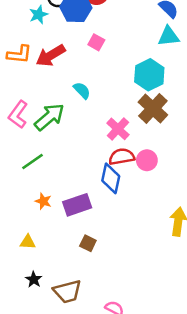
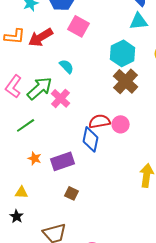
pink square: (96, 42) -> (79, 26), size x1.5
pink cross: (118, 129) -> (61, 98), moved
black star: (34, 279) -> (17, 216), moved

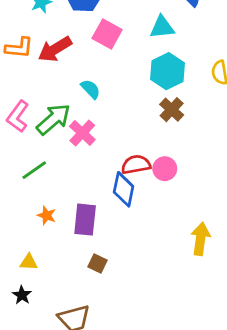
cyan triangle: (139, 21) -> (162, 27), moved
brown cross: (126, 81) -> (172, 110), size x0.7
purple rectangle: (63, 161) -> (85, 220), turned -65

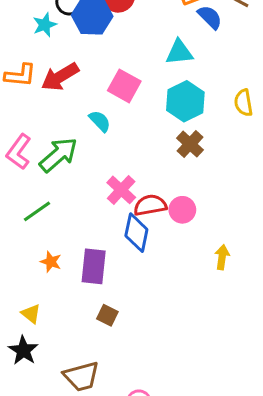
pink square: (107, 34) -> (124, 86), moved
pink cross: (82, 133) -> (121, 190), moved
yellow arrow: (201, 239) -> (222, 257), moved, size x0.7
yellow triangle: (29, 262) -> (31, 314), turned 36
black star: (22, 295) -> (23, 350), size x1.4

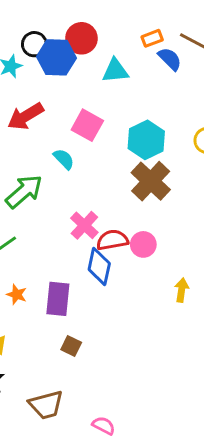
cyan triangle: (179, 52) -> (115, 71), moved
brown cross: (190, 144) -> (151, 181), size x1.5

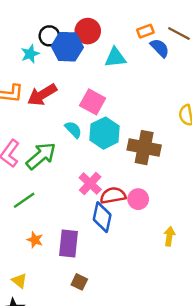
cyan hexagon: (146, 140) -> (105, 133), moved
brown cross: (151, 181) -> (144, 148), turned -32

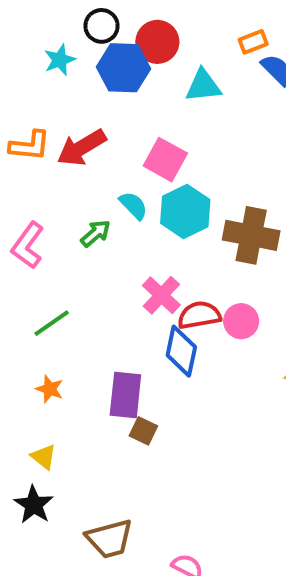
black circle: (49, 36) -> (102, 26), moved
cyan star: (30, 54) -> (60, 60), moved
green arrow: (41, 156) -> (96, 233), moved, size x0.6
orange star: (35, 240) -> (50, 389), moved
brown square: (79, 282) -> (143, 431), moved

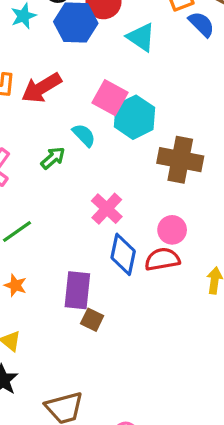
cyan triangle: (203, 86) -> (141, 37), turned 40
cyan hexagon: (185, 211) -> (135, 117), moved
red semicircle: (199, 315) -> (162, 259), moved

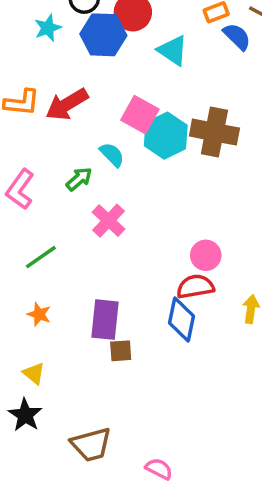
brown cross: (180, 160) -> (214, 132), moved
pink cross: (107, 209) -> (109, 221), moved
blue diamond: (123, 254) -> (181, 320), moved
brown square: (92, 320) -> (121, 351), turned -30

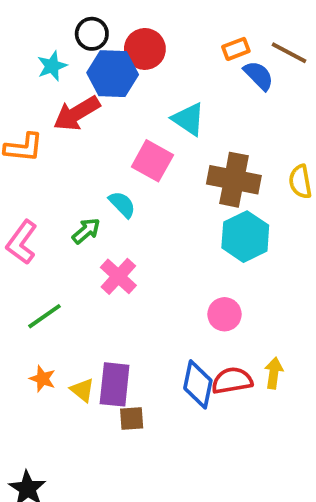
cyan triangle: (173, 50) -> (188, 119), moved
red arrow: (67, 104) -> (77, 113), moved
cyan hexagon: (166, 136) -> (245, 237), moved
red semicircle: (195, 287) -> (232, 381), moved
yellow triangle: (34, 373) -> (82, 390), moved

